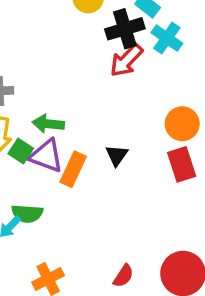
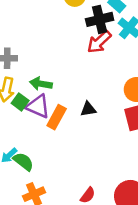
black triangle: (117, 155) -> (88, 109), turned 42
green semicircle: (27, 214) -> (23, 162), moved, turned -150

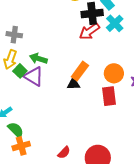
orange rectangle: (57, 117) -> (80, 71), moved
green semicircle: (23, 162) -> (16, 130), moved

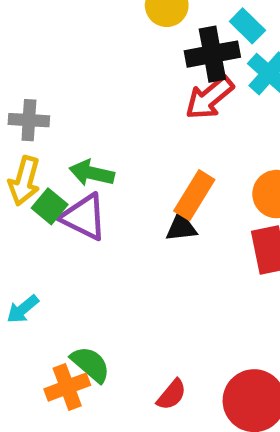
green semicircle: (16, 130) -> (90, 364), moved

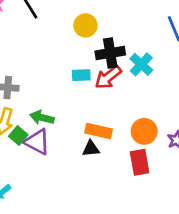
cyan rectangle: (247, 26) -> (81, 75), moved, turned -48
orange rectangle: (194, 195) -> (99, 131), turned 70

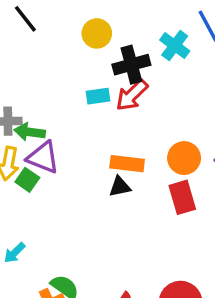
cyan cross: (141, 64) -> (175, 46), moved
green arrow: (42, 118) -> (30, 132), moved
purple triangle: (37, 142) -> (43, 157), moved

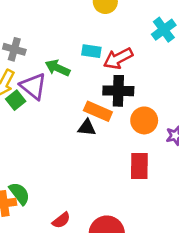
black cross: (131, 65) -> (118, 91), moved
green arrow: (30, 132) -> (58, 68), moved
red rectangle: (182, 197) -> (139, 166), moved

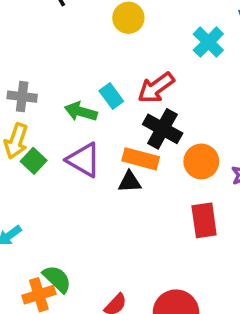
cyan rectangle: (91, 51) -> (111, 96), moved, turned 54
purple triangle: (33, 86) -> (84, 160), moved
black cross: (118, 91) -> (163, 129), turned 36

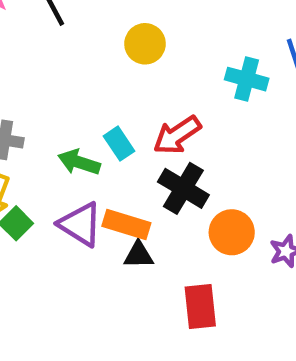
cyan cross: (208, 42) -> (247, 79), turned -32
orange rectangle: (141, 159) -> (126, 224), moved
red rectangle: (204, 220) -> (200, 307), moved

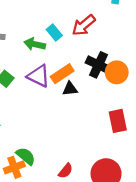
black cross: (183, 188) -> (99, 65), moved
orange rectangle: (126, 224) -> (62, 74), turned -45
red rectangle: (200, 307) -> (118, 121), moved

